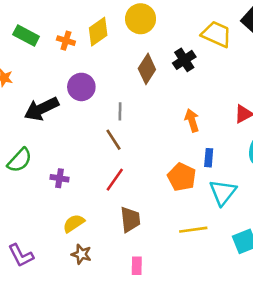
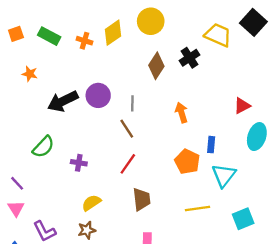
purple circle: (81, 87) -> (98, 95), moved
orange arrow: (192, 120) -> (181, 113), moved
brown star: (81, 254) -> (87, 230), moved, turned -30

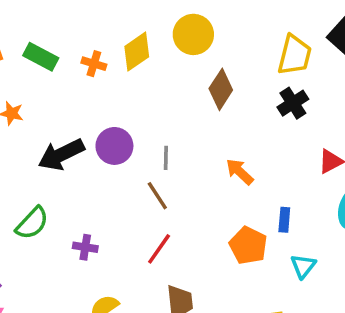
yellow trapezoid: (218, 35) -> (295, 55), turned 80
black cross: (189, 58) -> (293, 103), moved
brown diamond: (156, 66) -> (221, 89), moved
orange arrow: (181, 113) -> (240, 172), turned -30
cyan triangle: (224, 175) -> (303, 266), size x0.7

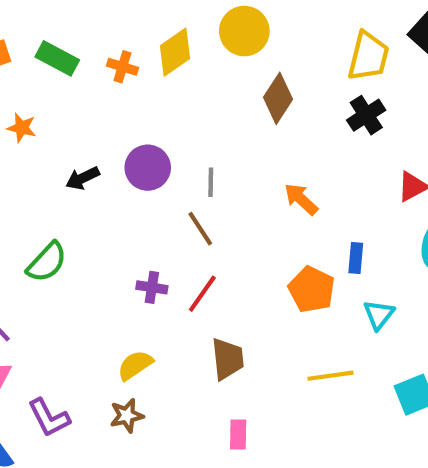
black arrow: (61, 155) -> (83, 178), size x0.6
purple cross: (85, 247) -> (152, 287), moved

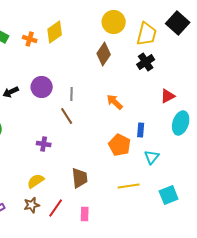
yellow circle: (244, 31) -> (114, 22), moved
red line: (202, 294) -> (56, 208), moved

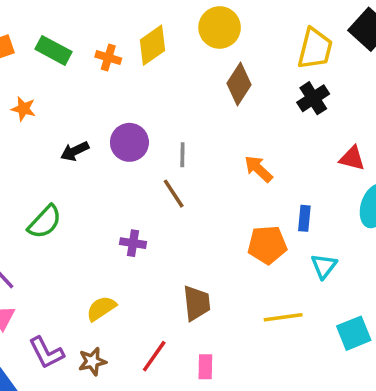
yellow circle: (114, 22) -> (220, 27), moved
red triangle: (168, 96) -> (352, 158), turned 42
orange pentagon: (120, 145) -> (267, 245), turned -30
yellow semicircle: (36, 181) -> (101, 308), moved
brown star: (32, 205) -> (92, 361), moved

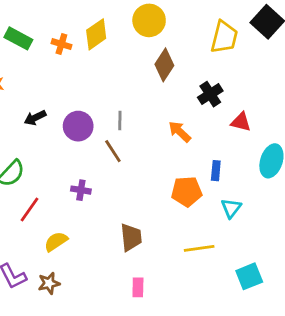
black cross: (313, 98) -> (210, 94), moved
purple circle: (129, 142) -> (78, 126), moved
red triangle: (352, 158) -> (241, 122), moved
cyan square: (354, 333) -> (249, 276), moved
red line: (154, 356) -> (29, 210), moved

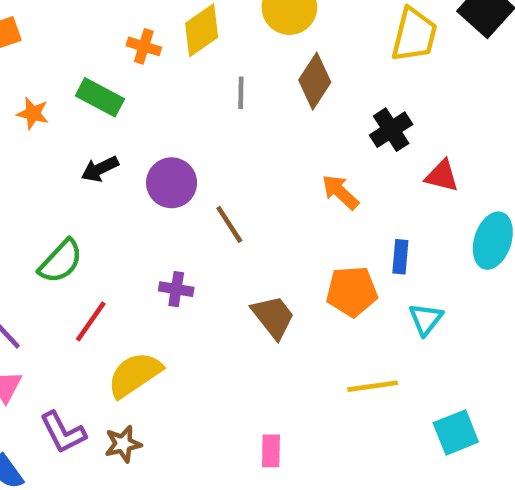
green rectangle: (18, 38) -> (100, 97), moved
gray line: (120, 121) -> (241, 93), moved
brown trapezoid: (131, 237) -> (273, 317), moved, turned -32
yellow semicircle: (56, 242) -> (135, 375), size x1.4

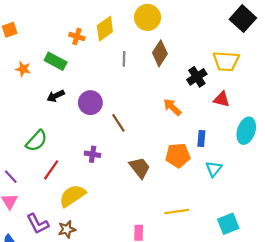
yellow trapezoid: (414, 35) -> (226, 61), moved, turned 80
yellow line: (373, 386) -> (177, 211), moved

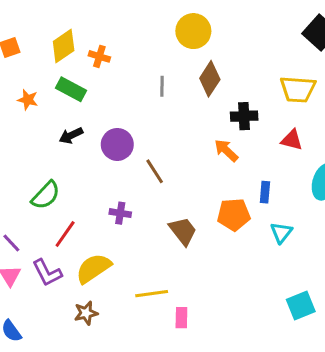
yellow diamond: (105, 29) -> (64, 46), moved
black cross: (197, 77) -> (244, 116), moved, turned 30
yellow line: (177, 211) -> (152, 294), moved
purple L-shape: (38, 224) -> (47, 273), moved

